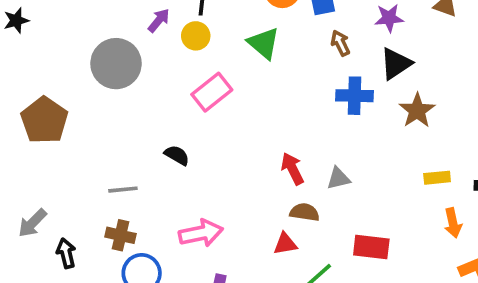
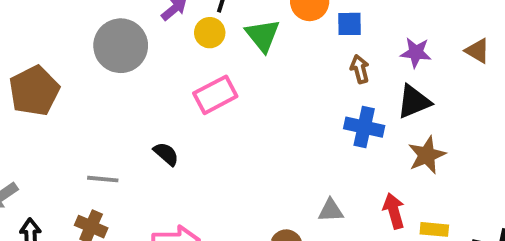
green triangle: (264, 43) -> (263, 35), moved
red arrow: (292, 169) -> (394, 211), moved

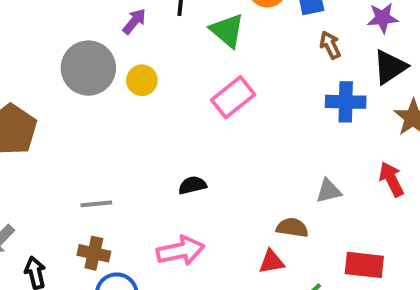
yellow circle: (210, 33) -> (142, 80), moved
pink rectangle: (215, 95) -> (233, 97), moved
black semicircle: (166, 154) -> (192, 185), moved, turned -44

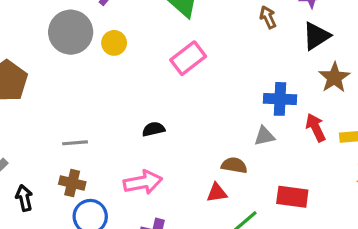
blue cross: (346, 102) -> (280, 99), moved

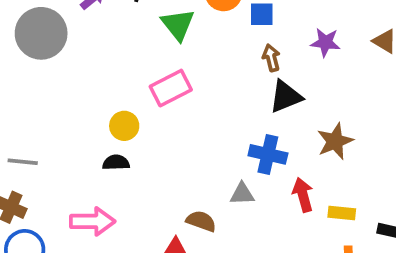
black triangle: (316, 36) -> (286, 97), moved
yellow circle: (114, 43) -> (124, 126), moved

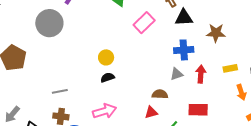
pink rectangle: (171, 88) -> (144, 23), moved
black triangle: (286, 97) -> (184, 18), turned 36
brown star: (335, 141) -> (216, 33), turned -30
red arrow: (303, 195) -> (201, 74), moved, turned 36

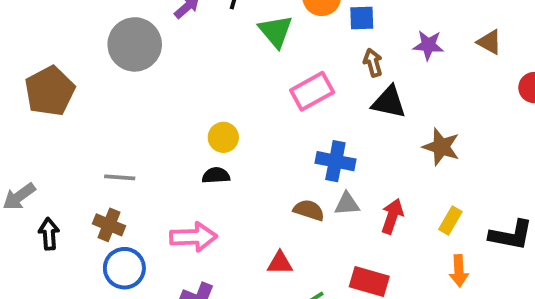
blue cross: (184, 50) -> (335, 161), moved
yellow rectangle: (230, 68) -> (450, 221), turned -64
brown semicircle: (160, 94) -> (309, 210), moved

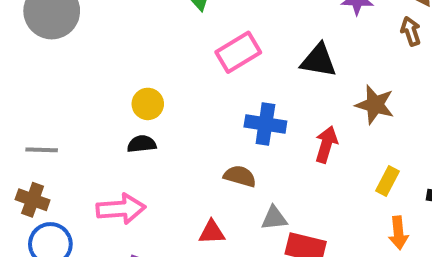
brown arrow: (373, 63) -> (411, 31), moved
gray triangle: (347, 204) -> (274, 218), moved
red arrow: (392, 216) -> (326, 144), moved

